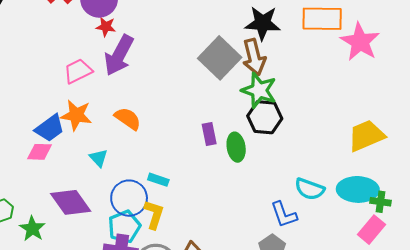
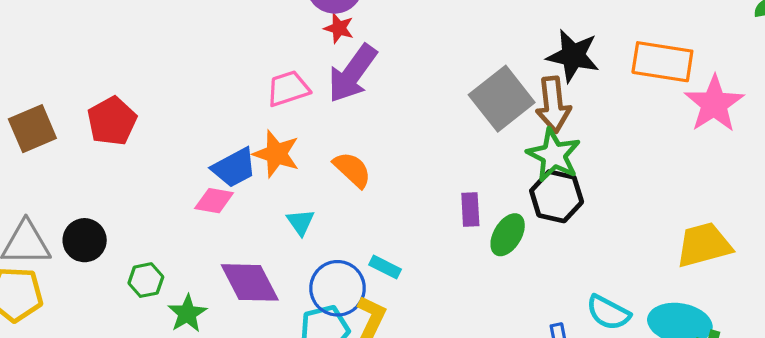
green ellipse: (236, 147) -> (508, 235), turned 32

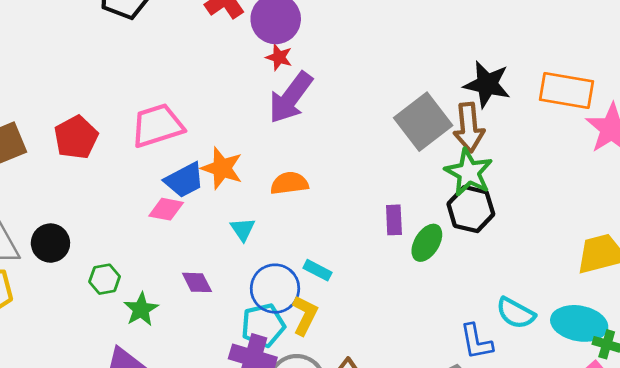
pink trapezoid: (288, 89) -> (157, 126), moved, size x1.4
orange semicircle: (352, 170) -> (289, 183), turned -51
purple diamond: (250, 282) -> (197, 282), size x0.6

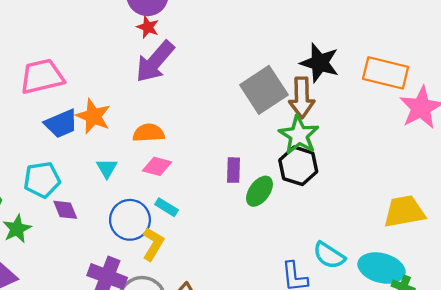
pink diamond: (166, 209) -> (157, 166), moved
cyan pentagon: (263, 325) -> (42, 180), moved

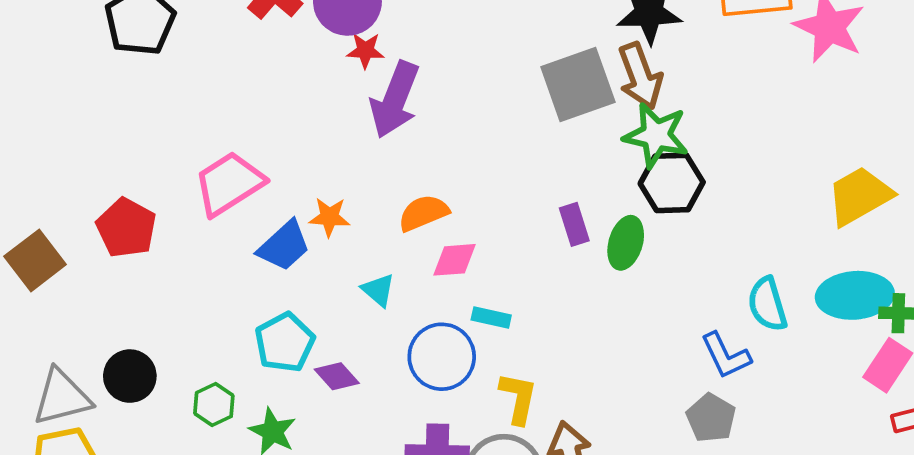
gray square: (264, 90) -> (578, 85), turned 33
orange star: (93, 116) -> (329, 217), size x0.7
yellow L-shape: (153, 244) -> (518, 398), moved
cyan semicircle: (329, 255) -> (767, 304), turned 60

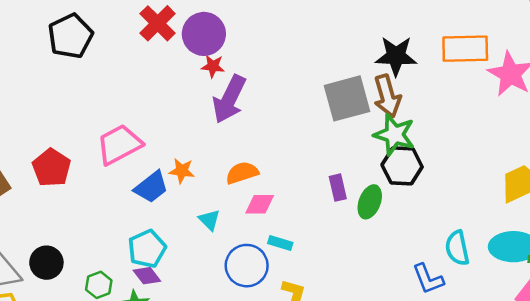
purple diamond: (337, 376) -> (147, 276), moved

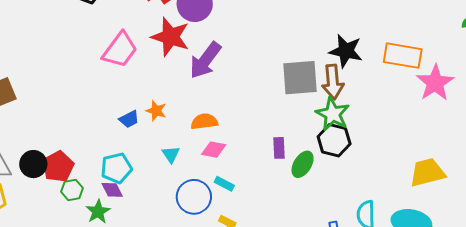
red star: (213, 66) -> (170, 37), moved, size x2.0
pink trapezoid: (119, 144) -> (120, 50), moved, turned 144
red pentagon: (51, 168) -> (58, 166), moved
blue trapezoid: (151, 187) -> (129, 119), size x0.7

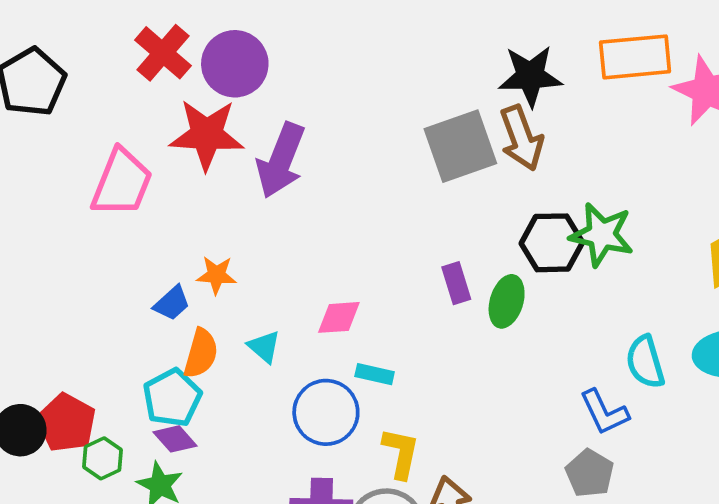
green star: (333, 114) -> (602, 235), moved
orange semicircle: (204, 121) -> (201, 353), moved, turned 128

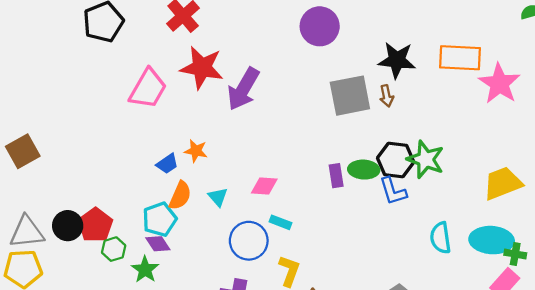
purple circle: (235, 64) -> (320, 26), moved
brown arrow: (521, 138) -> (387, 96), size x0.6
green ellipse: (507, 301) -> (364, 170), moved, turned 68
blue L-shape: (604, 412) -> (393, 191), moved

